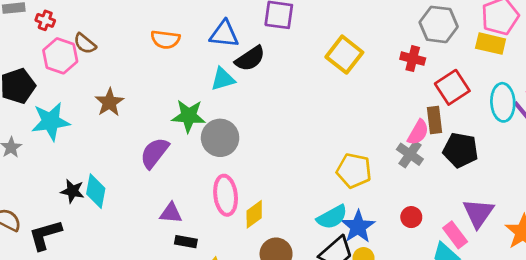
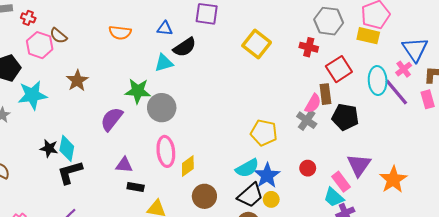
blue triangle: (224, 34) -> (165, 28), size x0.7
black L-shape: (45, 235) -> (70, 172), moved

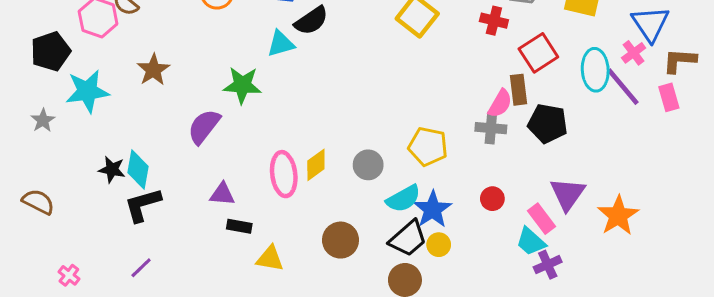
gray circle: (162, 108) -> (368, 165), moved, size x0.7
gray cross: (307, 120) -> (491, 128), turned -30
yellow diamond: (188, 166) -> (316, 165), moved

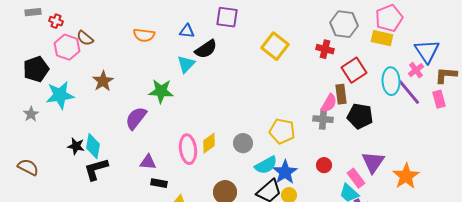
cyan triangle: (281, 44) -> (186, 64), turned -30

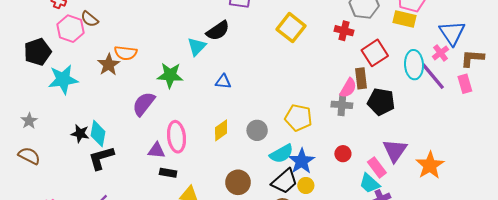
blue triangle: (187, 31) -> (223, 82), moved
orange semicircle: (144, 35) -> (126, 53), moved
gray star: (31, 114) -> (29, 121), moved
pink ellipse: (188, 149) -> (177, 137), moved

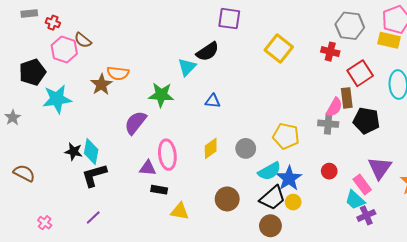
gray star: (29, 121) -> (13, 118), moved

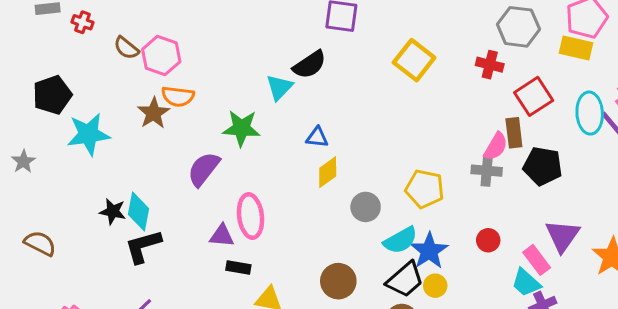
pink hexagon: (64, 49) -> (161, 56), moved
yellow diamond: (211, 148) -> (328, 172), moved

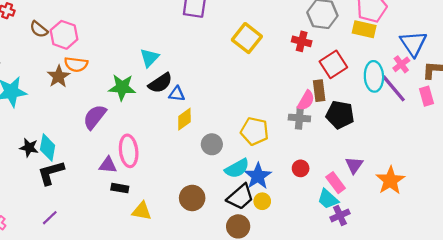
black semicircle: (310, 65) -> (160, 83), moved
purple triangle: (562, 236) -> (354, 165), size x0.7

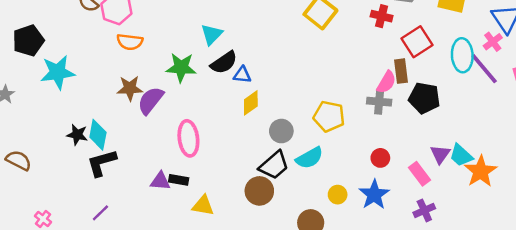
brown star: (59, 76) -> (130, 88), moved, turned 30
purple triangle: (108, 165) -> (160, 181), moved
blue star: (258, 176) -> (374, 195), moved
black trapezoid: (240, 197) -> (274, 165), moved
cyan trapezoid: (328, 199) -> (461, 155), moved

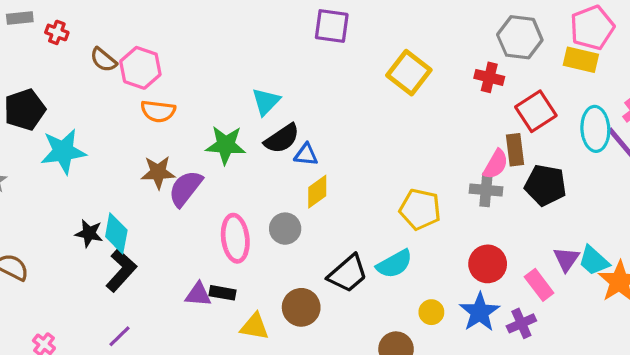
gray circle: (281, 131) -> (285, 229), moved
red circle: (380, 158) -> (488, 264), size x1.5
black L-shape: (102, 163) -> (121, 270), turned 148
brown circle: (259, 191) -> (301, 307), moved
purple cross: (424, 210) -> (521, 323), moved

